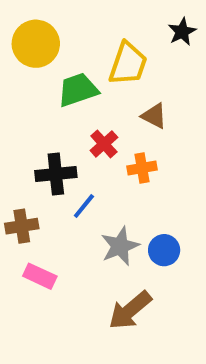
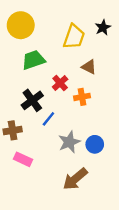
black star: (182, 32) -> (103, 27), moved
green trapezoid: (78, 90) -> (33, 60), moved
black cross: (56, 174) -> (32, 100), turned -30

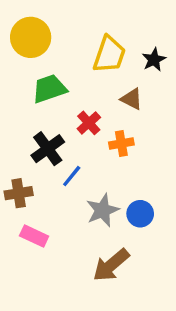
black star: (103, 27) -> (154, 60), moved

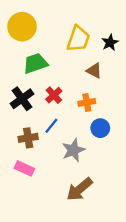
red cross: (89, 123) -> (54, 95), moved
black cross: (48, 149) -> (22, 99), moved
brown cross: (19, 193) -> (28, 138), moved
blue circle: (140, 214) -> (100, 128), moved

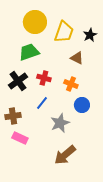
yellow circle: (22, 27) -> (35, 22), moved
red cross: (54, 95) -> (44, 78), turned -32
orange cross: (87, 102) -> (71, 84), turned 32
brown cross: (28, 138) -> (13, 116), moved

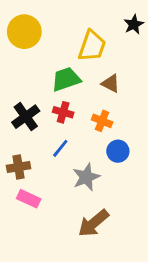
yellow circle: (35, 22) -> (24, 32), moved
black star: (90, 35) -> (134, 24), moved
green trapezoid: (29, 52) -> (66, 79), moved

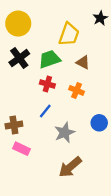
black cross: (26, 117) -> (19, 58), moved
blue circle: (118, 151) -> (99, 123), moved

